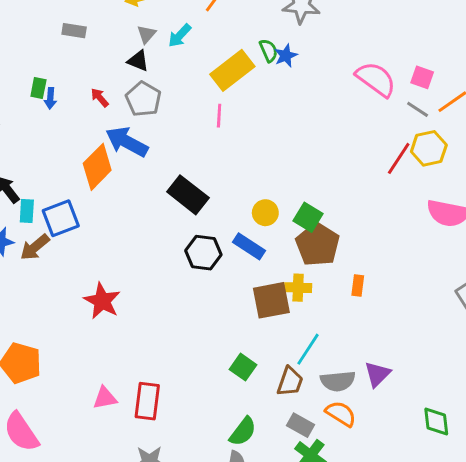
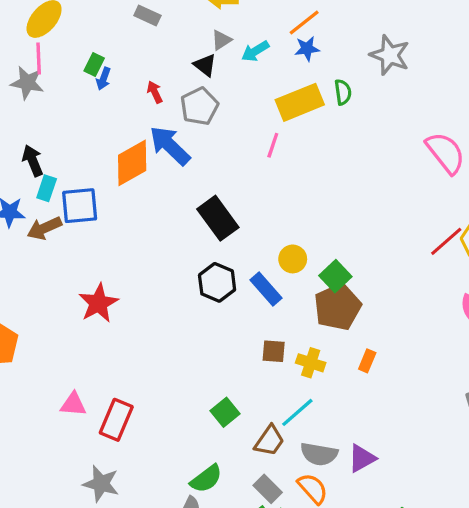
blue star: (286, 56) -> (307, 49), moved
yellow cross: (298, 288) -> (311, 363), moved
brown square: (271, 300) -> (274, 351), size x0.6

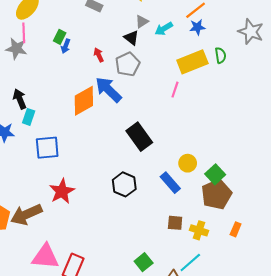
blue square: (80, 206) -> (47, 148), moved
brown arrow: (44, 228) -> (26, 214), moved, size x1.4
black hexagon: (217, 282) -> (124, 184), moved
pink triangle: (73, 404) -> (45, 257), size x1.6

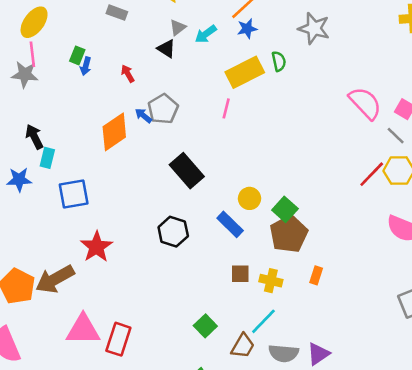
gray pentagon: (128, 64) -> (163, 109), moved
blue arrow: (108, 90) -> (143, 116), size x0.5

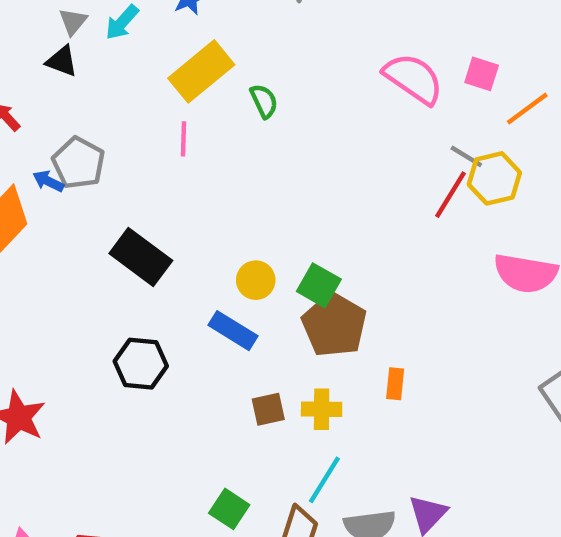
green semicircle: (279, 61) -> (264, 101), moved
gray line: (396, 136) -> (466, 156), moved

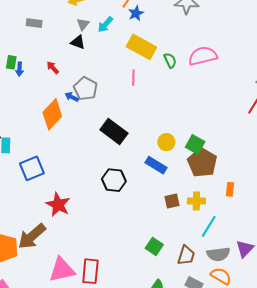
yellow rectangle: (201, 71) -> (141, 47), turned 68
pink semicircle: (413, 79) -> (203, 56), moved, turned -48
cyan line: (324, 480) -> (209, 226), moved

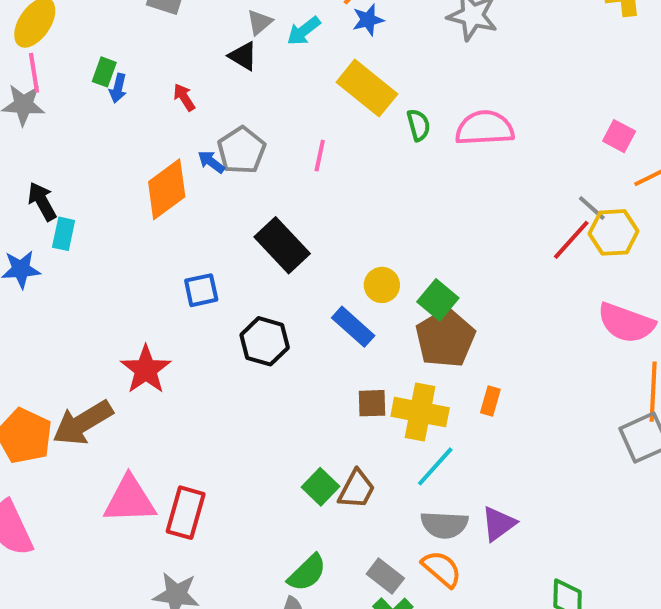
pink line: (133, 78) -> (320, 156), moved
blue square: (32, 168) -> (201, 290), moved, size x0.7
yellow cross: (196, 201) -> (420, 412), size x1.5
brown trapezoid: (186, 255) -> (357, 489), moved

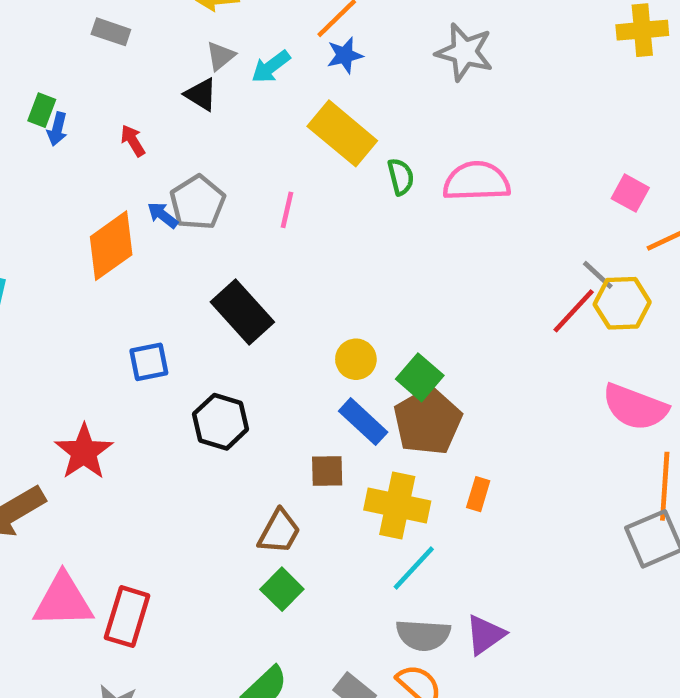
blue rectangle: (353, 327) -> (363, 422), moved
brown square: (372, 403) -> (327, 471), moved
brown trapezoid: (357, 489) -> (279, 532), moved

